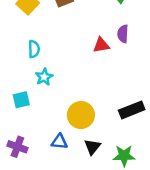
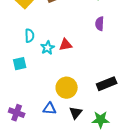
red triangle: (101, 45) -> (66, 45), moved
cyan star: (44, 77) -> (48, 48), moved
cyan square: (21, 100) -> (20, 64), moved

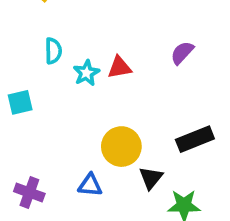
purple semicircle: (100, 24) -> (182, 53), moved, turned 40
cyan square: (20, 64) -> (20, 102), moved
black triangle: (76, 113) -> (151, 178), moved

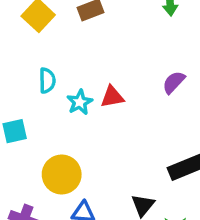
yellow circle: (121, 147) -> (62, 174), moved

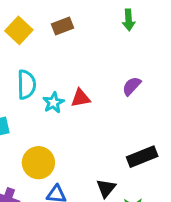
cyan semicircle: (47, 81) -> (26, 85), size x1.4

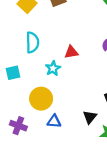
cyan star: (53, 103) -> (53, 68), moved

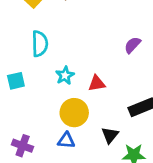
red triangle: (71, 52) -> (97, 83), moved
yellow circle: (41, 99) -> (74, 113), moved

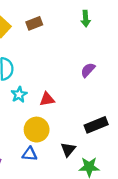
cyan star: (65, 75) -> (19, 95), moved
red triangle: (97, 83) -> (47, 99), moved

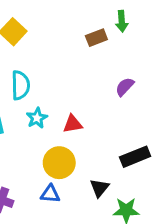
brown rectangle: (34, 23) -> (96, 38), moved

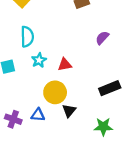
black triangle: (99, 188) -> (69, 111), moved
blue triangle: (50, 194) -> (38, 115), moved

